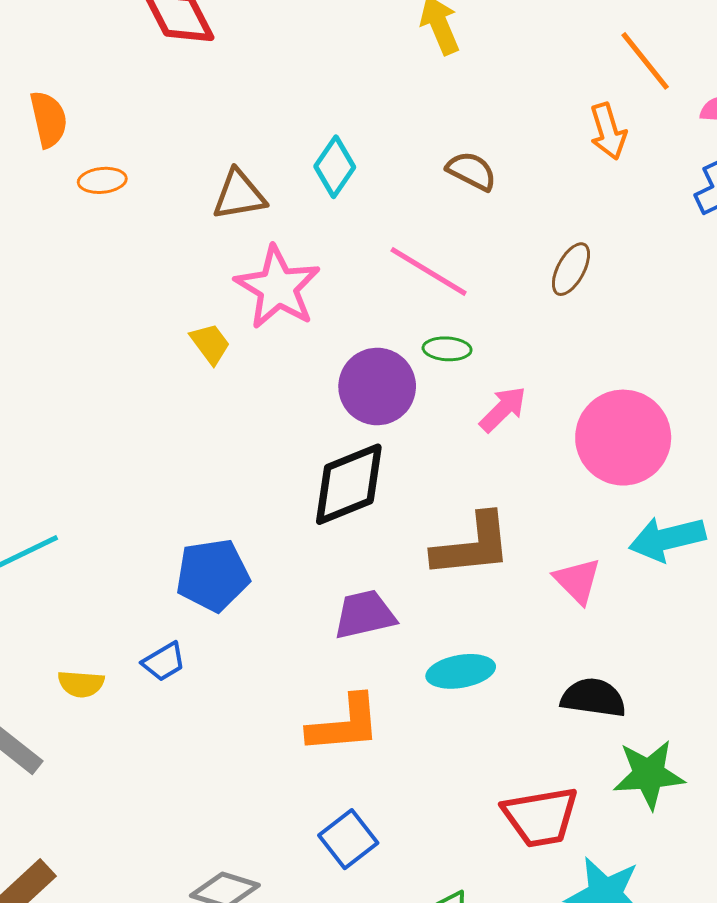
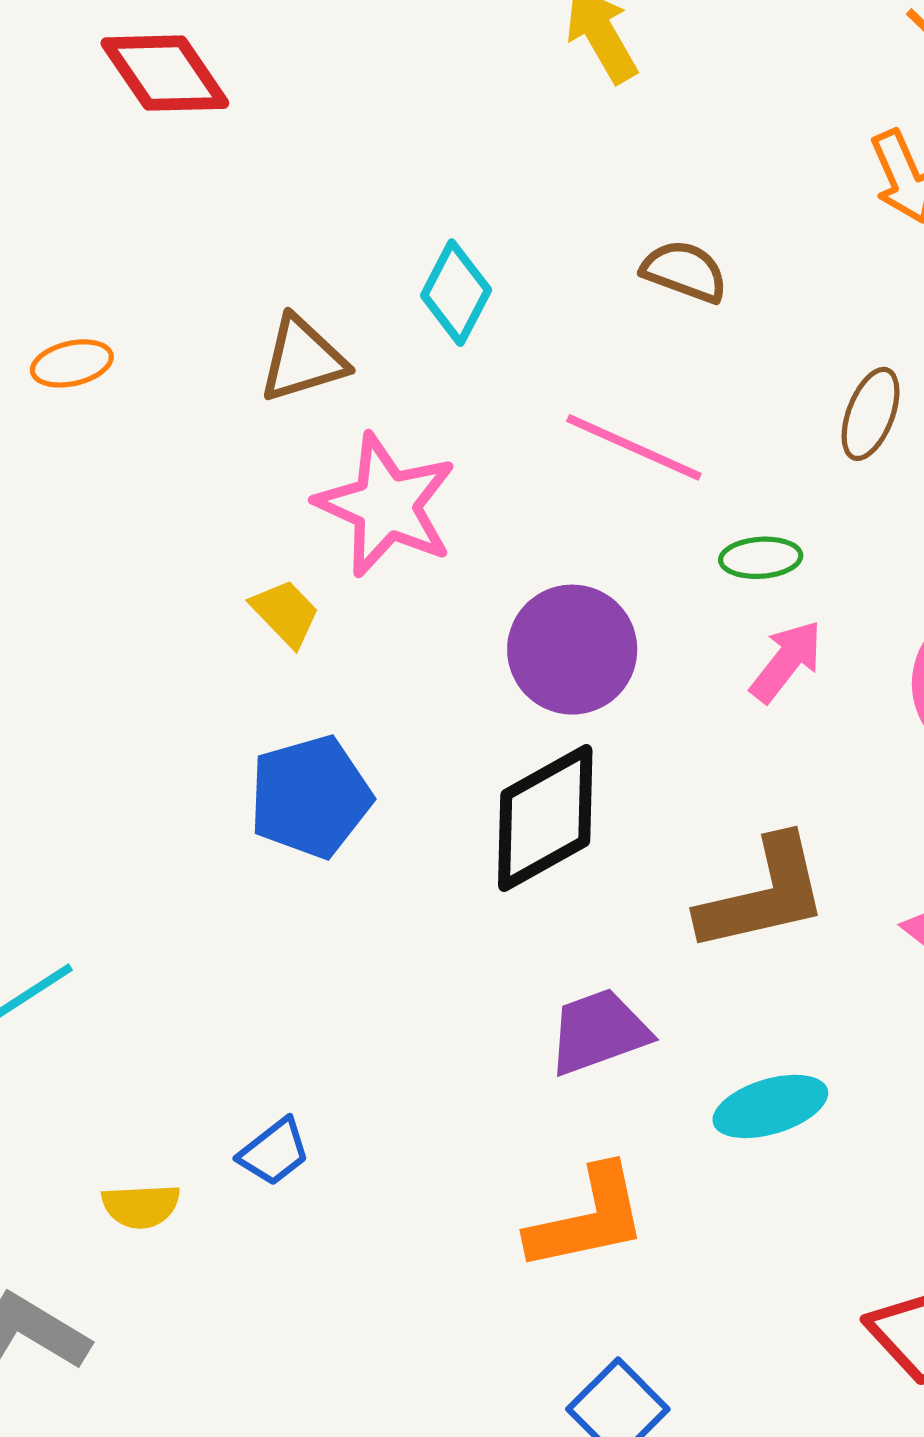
green ellipse: (447, 349) -> (761, 558), moved
blue pentagon: (213, 575) -> (310, 797), moved

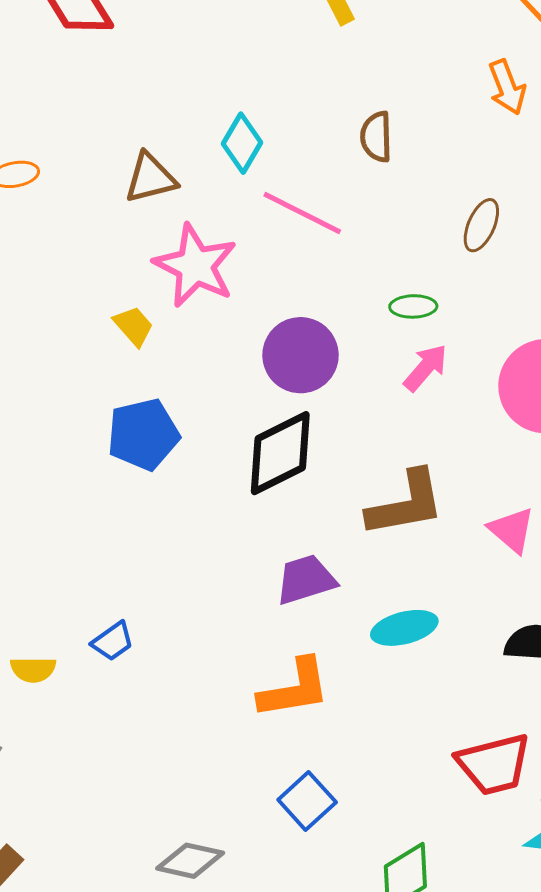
brown semicircle: (684, 271) -> (376, 137), turned -114
pink line: (634, 447) -> (302, 213), moved

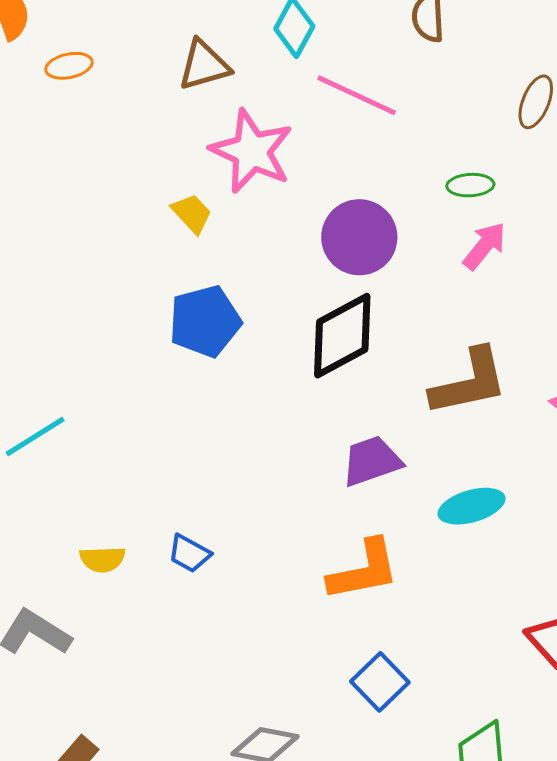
blue trapezoid: (113, 641) -> (189, 554), moved, turned 66

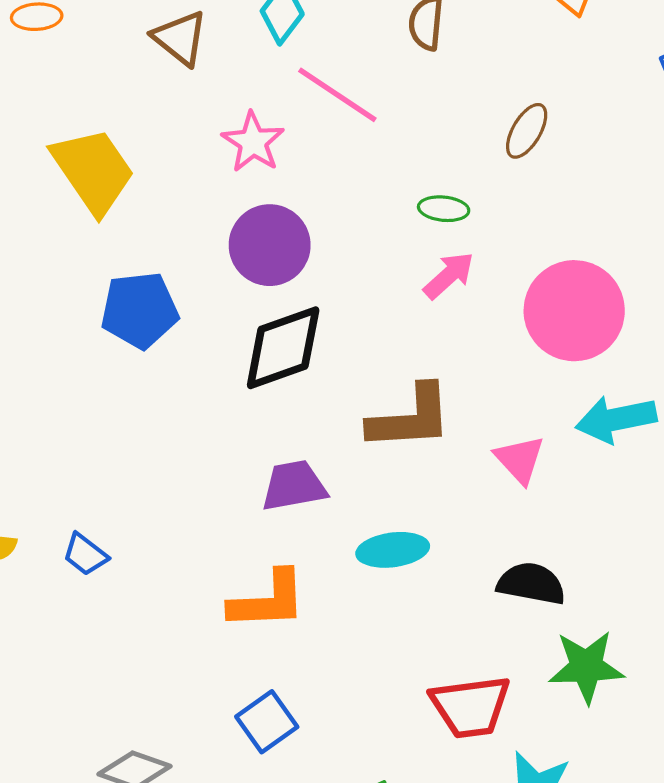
brown triangle: (204, 65) -> (180, 38), turned 46
pink star: (252, 151) -> (253, 142), moved, size x0.7
yellow trapezoid: (192, 213) -> (93, 171), moved, size x2.0
purple circle: (359, 237) -> (270, 245), moved

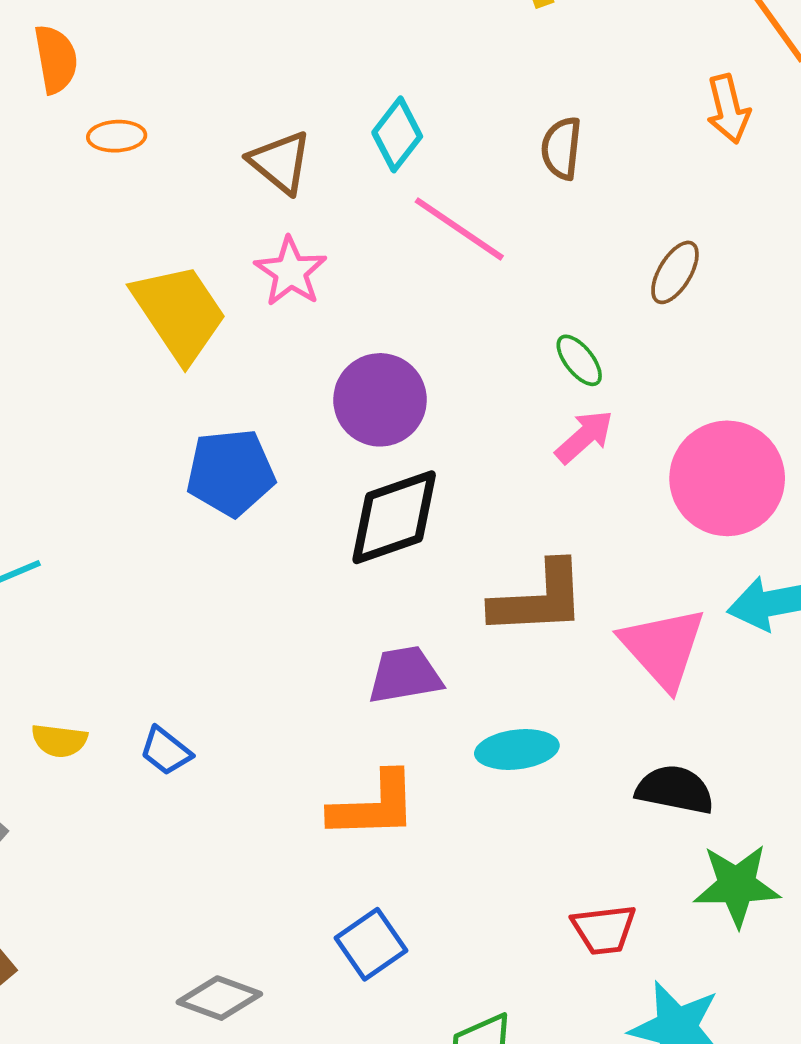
pink star: (253, 142) -> (291, 272), moved
green ellipse: (444, 209) -> (579, 360), turned 45
pink triangle: (520, 460) -> (663, 648), size x1.5
red trapezoid: (470, 707) -> (604, 929), size x0.7

